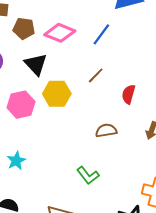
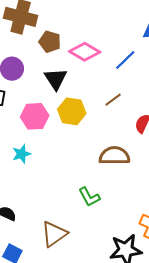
brown semicircle: (106, 131) -> (114, 156), size x1.4
cyan star: (16, 161) -> (21, 154), moved

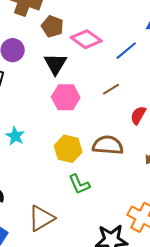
yellow hexagon: (72, 111) -> (68, 149), moved
pink hexagon: (35, 116) -> (66, 97), moved
cyan star: (21, 154) -> (15, 136), turned -30

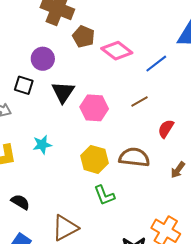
black triangle: (55, 64) -> (63, 92), moved
cyan star: (15, 136) -> (42, 145), turned 30

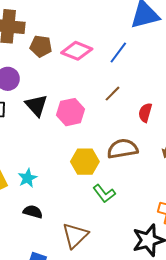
cyan star: (42, 145) -> (28, 178), moved
black semicircle: (20, 202) -> (33, 212), moved

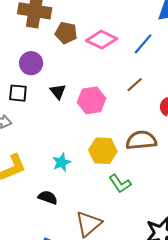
black triangle: (36, 105) -> (58, 92), size x0.7
cyan star: (28, 178) -> (62, 162), moved

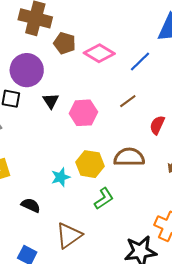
purple circle: (31, 63) -> (27, 70), size x1.4
cyan star: (62, 162) -> (61, 177), moved
green L-shape: (120, 184) -> (104, 198), turned -95

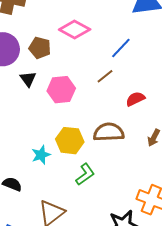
brown pentagon: (65, 43) -> (40, 48), moved
blue line: (140, 61) -> (121, 48), moved
red semicircle: (157, 125) -> (135, 99), turned 42

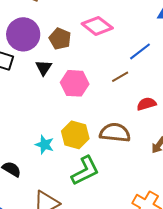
cyan star: (41, 155) -> (45, 145), turned 30
green L-shape: (85, 174) -> (85, 171), size x1.4

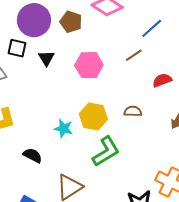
black triangle: (44, 68) -> (46, 58), moved
brown semicircle: (115, 133) -> (133, 111), size x0.6

